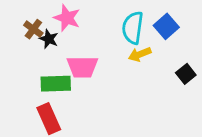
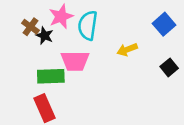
pink star: (67, 18) -> (61, 17), turned 30
blue square: (166, 26) -> (164, 24), moved
cyan semicircle: (133, 28) -> (88, 25), moved

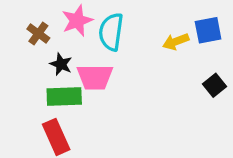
blue square: (164, 24) -> (208, 30), turned 30
black star: (45, 36) -> (61, 64), moved
yellow arrow: (127, 50) -> (176, 42), moved

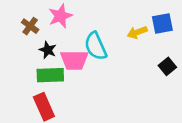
cyan semicircle: (111, 32) -> (96, 46), moved, turned -32

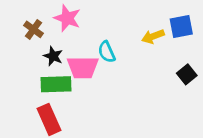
pink star: (60, 16) -> (67, 18), turned -30
cyan semicircle: (96, 46) -> (107, 52), size x0.7

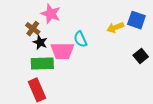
blue square: (181, 27) -> (136, 20), turned 30
brown cross: (34, 29) -> (33, 29), moved

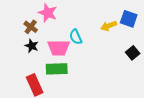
black star: (40, 42) -> (32, 46), moved
green rectangle: (42, 63) -> (57, 69), moved

